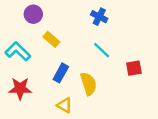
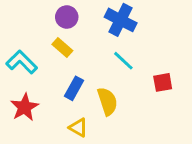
purple circle: (33, 14) -> (67, 17), moved
blue cross: (99, 17) -> (121, 20), size x1.5
red star: (20, 88) -> (25, 107), turned -30

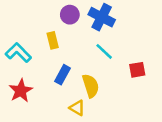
purple circle: (67, 17) -> (70, 15), moved
yellow rectangle: (62, 48) -> (53, 40), turned 35
yellow triangle: (78, 128) -> (77, 108), moved

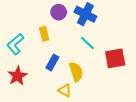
cyan L-shape: (18, 53) -> (15, 44), turned -85
red square: (137, 70) -> (115, 58), size x1.5

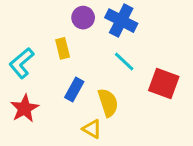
red square: (115, 58) -> (164, 84), turned 30

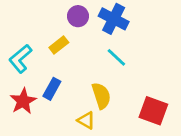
yellow rectangle: (63, 48) -> (59, 45), turned 66
red square: (164, 84) -> (153, 111), moved
blue rectangle: (74, 89) -> (52, 89), moved

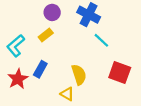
purple circle: (78, 16) -> (52, 12), moved
cyan line: (116, 57) -> (101, 40), moved
red square: (153, 111) -> (120, 72), moved

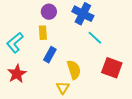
yellow rectangle: (46, 35) -> (43, 33), turned -56
blue rectangle: (40, 69) -> (50, 55), moved
yellow triangle: (67, 94) -> (63, 88), turned 32

